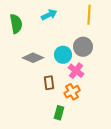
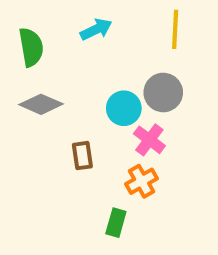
gray diamond: (33, 58) -> (41, 104), moved
brown rectangle: (49, 83) -> (82, 156), moved

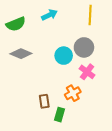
green semicircle: (31, 47) -> (16, 24), turned 78
pink cross: (149, 140) -> (87, 72), moved
brown rectangle: (82, 156) -> (44, 101), moved

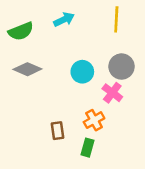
gray circle: (84, 47) -> (122, 67), moved
green rectangle: (60, 115) -> (88, 148), moved

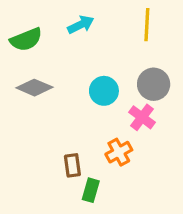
green rectangle: (88, 148) -> (91, 190), moved

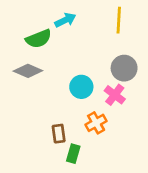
green semicircle: (26, 40) -> (39, 39), moved
cyan circle: (104, 91) -> (81, 87), moved

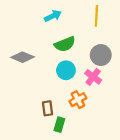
green semicircle: (39, 39) -> (65, 44), moved

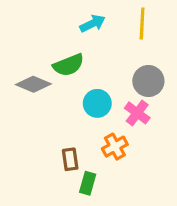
cyan arrow: (53, 16) -> (92, 23), moved
green semicircle: (65, 44) -> (69, 65), moved

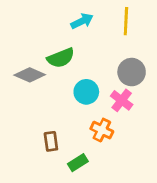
orange cross: (115, 147) -> (102, 130), turned -35
brown rectangle: (70, 159) -> (51, 141), moved
green rectangle: (88, 183) -> (78, 163), turned 42

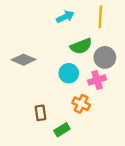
green semicircle: (61, 58) -> (81, 46), moved
pink cross: (122, 100) -> (97, 80), turned 36

